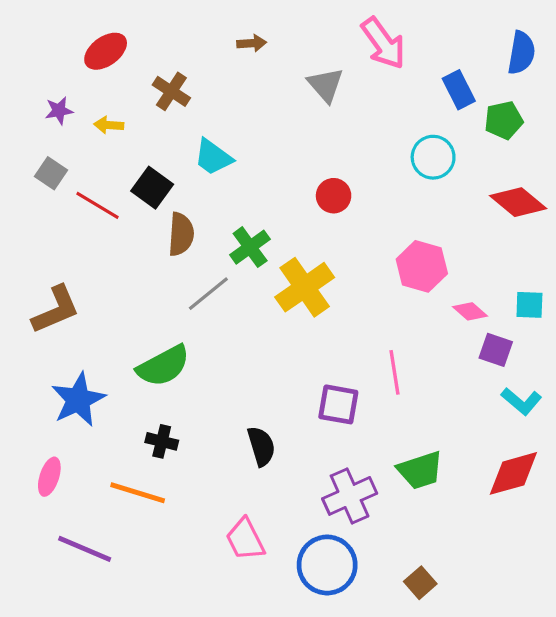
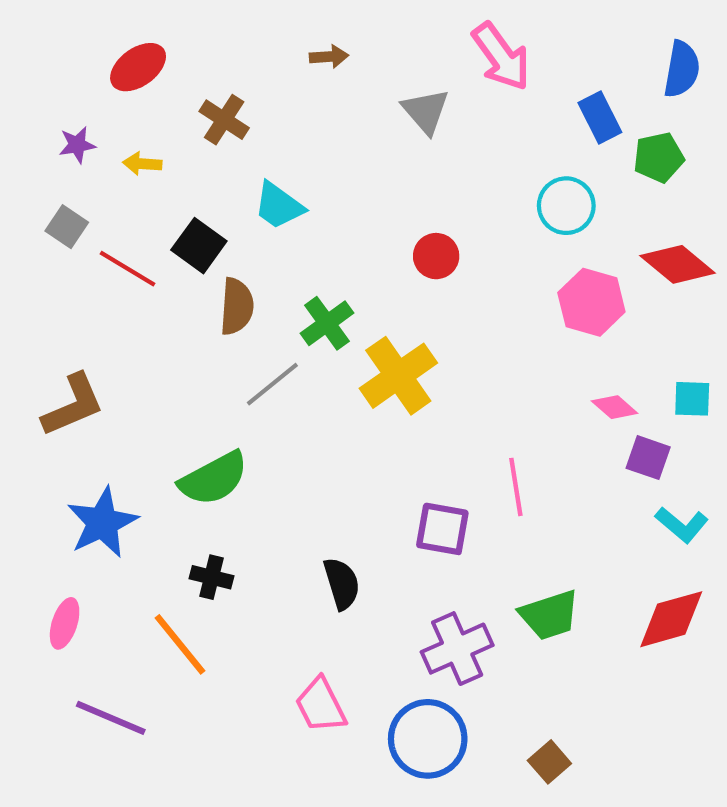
pink hexagon: (422, 266) -> (591, 302), moved
orange line: (138, 493) -> (180, 644), turned 34

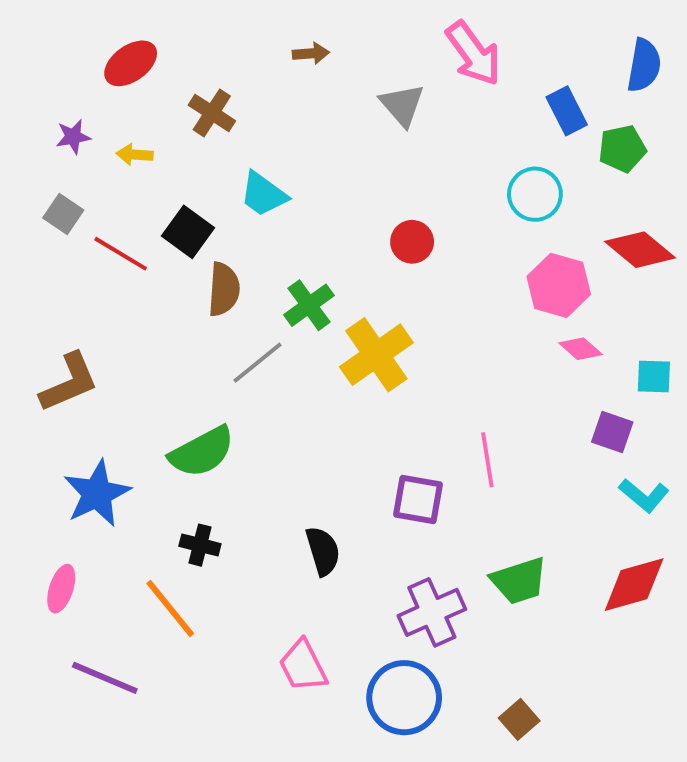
pink diamond: (615, 407) -> (581, 349), moved

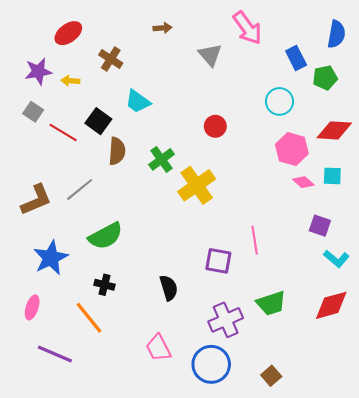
purple star: (73, 137) -> (38, 71), size x1.5
red diamond: (640, 250) -> (334, 130), turned -36
gray line: (257, 363) -> (80, 189), moved
cyan square: (654, 377) -> (332, 176), moved

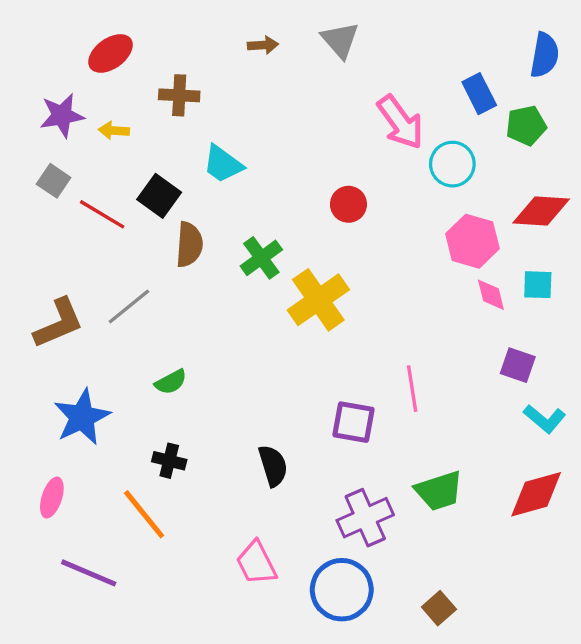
pink arrow: (247, 28) -> (400, 122), moved
gray triangle: (210, 55) -> (340, 40), moved
brown cross: (111, 59) -> (179, 95), turned -30
pink diamond: (303, 182) -> (491, 295), turned 35
green semicircle: (106, 236) -> (171, 382), size x0.6

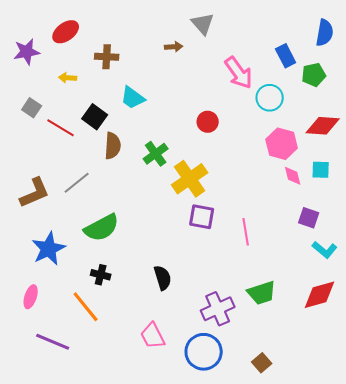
brown arrow: (263, 45) -> (174, 47), moved
purple star: (62, 115) -> (27, 52), moved
green semicircle: (171, 382) -> (102, 228), size x1.8
purple square: (353, 422) -> (202, 217), moved

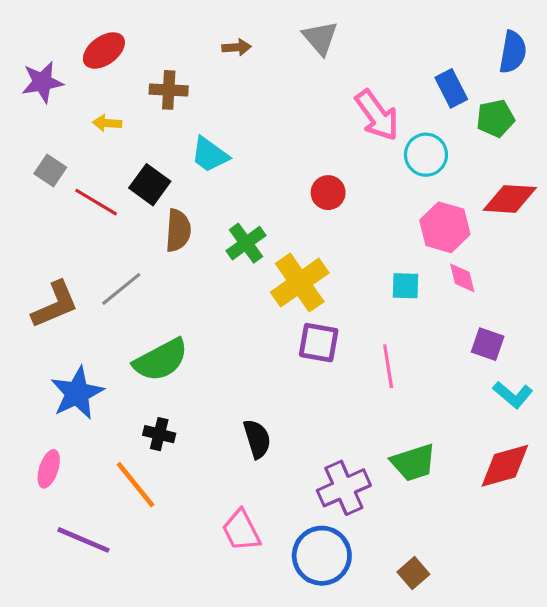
brown arrow: (174, 47) -> (237, 47), moved
cyan square: (321, 170) -> (405, 286), moved

